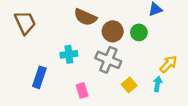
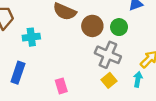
cyan cross: (69, 54) -> (31, 37), moved
gray cross: (108, 60) -> (108, 55), moved

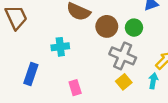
cyan cross: (31, 37) -> (60, 47), moved

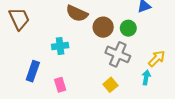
yellow square: (124, 82) -> (110, 85), moved
pink rectangle: (75, 88) -> (60, 85), moved

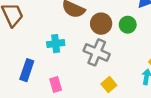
gray cross: (118, 54) -> (97, 52), moved

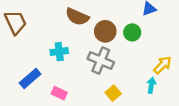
blue rectangle: (27, 70) -> (30, 78), turned 30
pink rectangle: (56, 85) -> (59, 93), turned -48

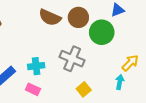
brown circle: (105, 31) -> (78, 17), moved
green circle: (132, 32) -> (102, 32), size x1.5
cyan cross: (59, 52) -> (36, 66), moved

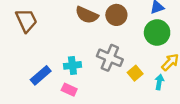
green circle: (102, 32) -> (157, 33), moved
yellow square: (84, 89) -> (135, 73), moved

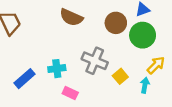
brown circle: (116, 15) -> (116, 23), moved
pink rectangle: (69, 90) -> (70, 93), moved

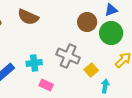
brown semicircle: (71, 17) -> (28, 17), moved
cyan arrow: (145, 85) -> (105, 86), moved

